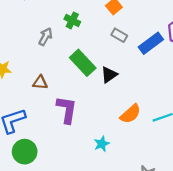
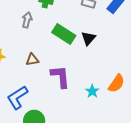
orange semicircle: (130, 114) -> (116, 83), moved
cyan star: (102, 144) -> (92, 91), moved

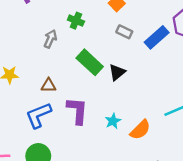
cyan star: (92, 91) -> (113, 121), moved
blue L-shape: (17, 97) -> (38, 115), moved

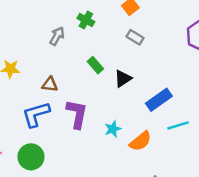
blue rectangle: (157, 37) -> (159, 100), moved
green rectangle: (90, 62) -> (95, 65), size x0.6

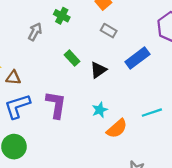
brown triangle: (50, 84) -> (13, 78), moved
blue rectangle: (159, 100) -> (137, 58), moved
cyan star: (113, 129) -> (100, 110), moved

